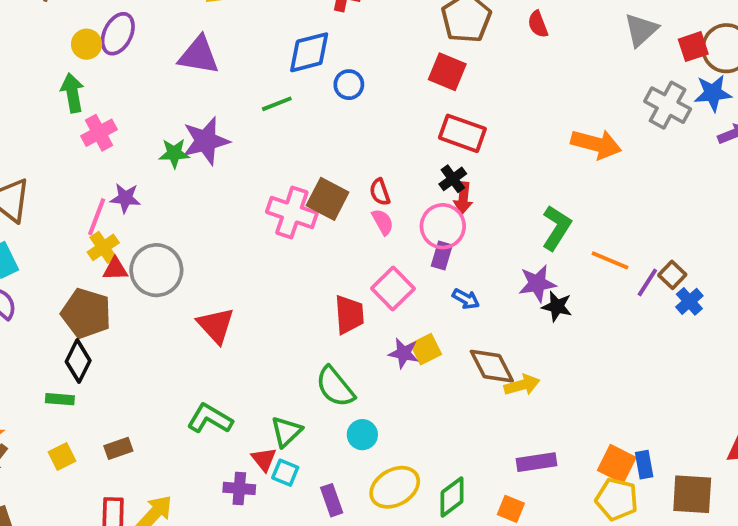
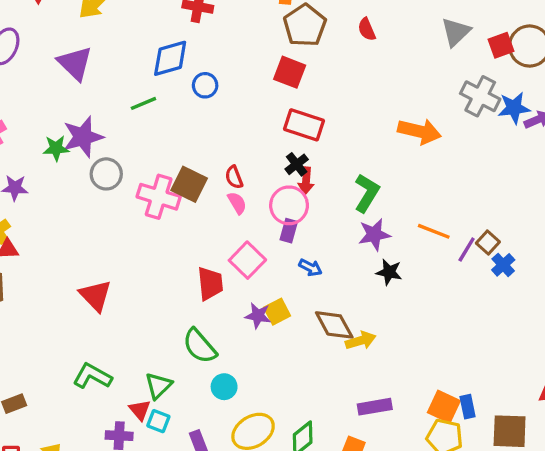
purple triangle: (199, 55) -> (75, 63), turned 36
blue star: (713, 93) -> (514, 108), moved
green L-shape: (556, 228) -> (367, 193), moved
gray circle: (156, 270) -> (106, 174), moved, size x0.7
purple star: (537, 283) -> (374, 235), moved

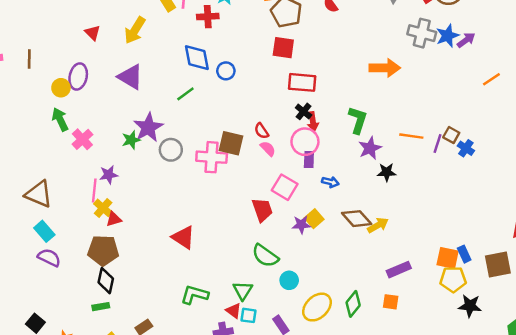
blue diamond: (170, 58) -> (197, 58), turned -72

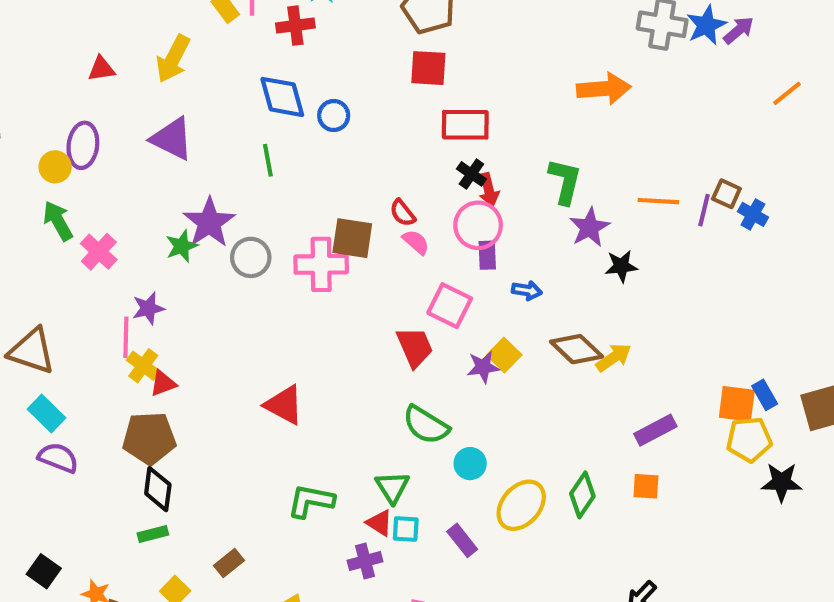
red triangle: (93, 33) -> (101, 69), turned -49
green line: (185, 94) -> (268, 160), turned -60

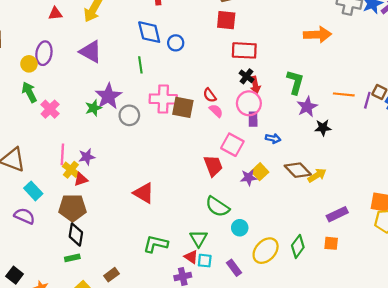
pink cross: (321, 264) -> (163, 99), moved
purple star: (148, 308) -> (87, 157), moved
cyan rectangle: (47, 414) -> (33, 191), moved

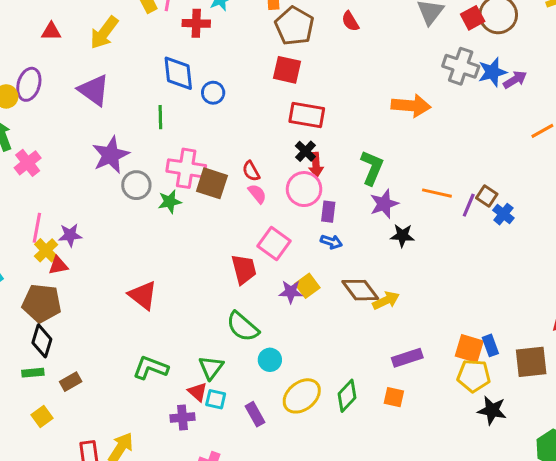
green star: (93, 108) -> (170, 202), moved
purple rectangle: (253, 119) -> (328, 212), moved
brown rectangle: (112, 275) -> (71, 382), moved

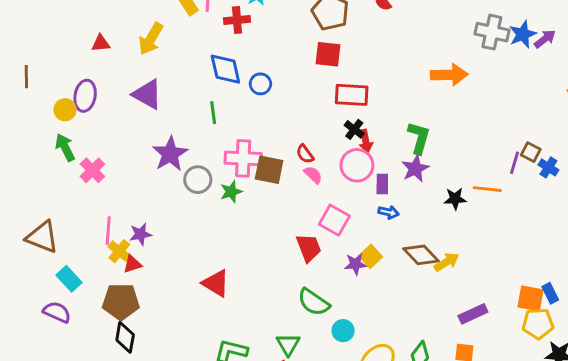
orange line: (437, 193) -> (487, 189), moved
purple star: (384, 204) -> (415, 169), moved

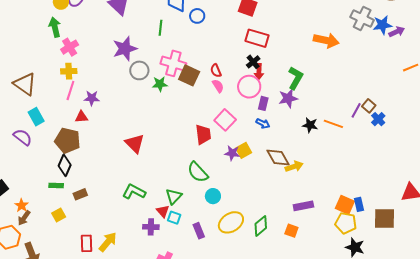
yellow cross: (119, 251) -> (69, 71), moved, turned 35

